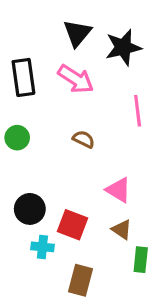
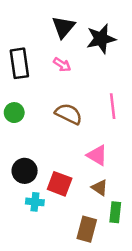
pink arrow: (76, 79) -> (62, 65), size x0.6
pink line: (138, 111) -> (113, 106), moved
brown semicircle: (84, 139) -> (69, 114), size x1.5
brown rectangle: (80, 280) -> (87, 229), moved

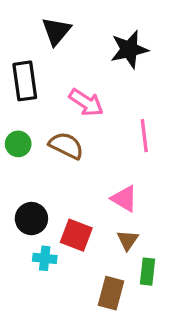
black triangle: (63, 27) -> (56, 31), moved
pink arrow: (62, 65) -> (86, 102), moved, size x1.5
brown semicircle: (69, 114) -> (66, 146), moved
brown triangle: (100, 188) -> (128, 240), turned 30

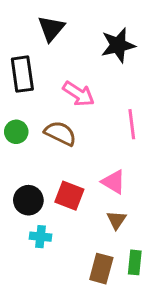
red square: (76, 235) -> (69, 196), moved
green rectangle: (148, 272) -> (135, 262), moved

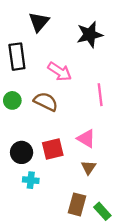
red square: (69, 196) -> (53, 149), turned -35
green rectangle: (135, 262) -> (102, 211), moved, turned -48

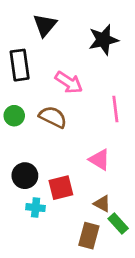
red square: (53, 149) -> (61, 188), moved
brown triangle: (89, 167) -> (102, 204), moved, turned -35
green rectangle: (102, 211) -> (118, 224), moved

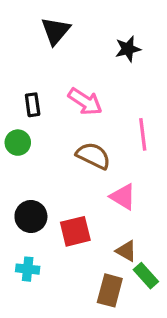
black star: (103, 40) -> (128, 49), size x0.7
black rectangle: (20, 65) -> (33, 105), moved, size x0.6
brown semicircle: (53, 117) -> (93, 156), moved
cyan cross: (36, 208) -> (28, 269), moved

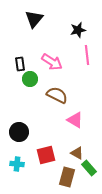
pink line: (143, 134) -> (87, 55), moved
green circle: (18, 143) -> (30, 79), moved
red square: (75, 231) -> (46, 155), moved

